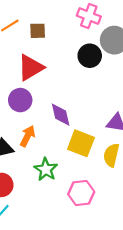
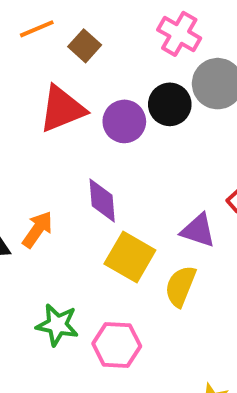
brown square: (38, 31) -> (85, 46), turned 35
purple circle: (20, 100) -> (124, 121), moved
green star: (46, 169) -> (57, 325), moved, turned -30

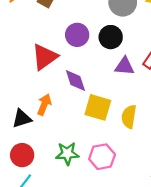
black circle: (170, 104) -> (111, 37), moved
red triangle: (62, 109) -> (45, 57), moved
purple triangle: (198, 230) -> (124, 66), moved

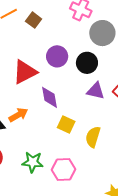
orange arrow: (44, 105) -> (18, 115), turned 30
yellow square: (98, 107) -> (66, 125), size x0.7

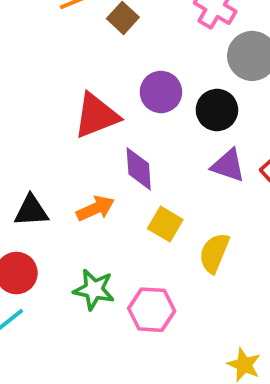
orange arrow: (18, 115) -> (95, 208), moved

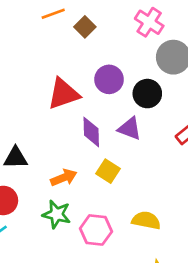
purple triangle: (228, 165) -> (130, 129), moved
orange arrow: (95, 208) -> (64, 178), moved
yellow semicircle: (214, 253) -> (146, 220), moved, turned 76

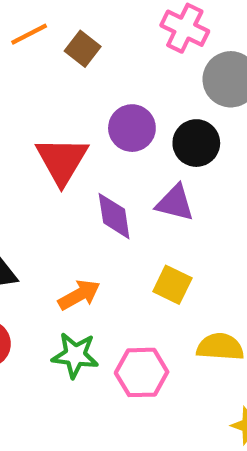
red triangle: (64, 94) -> (62, 160), turned -33
yellow square: (108, 171) -> (172, 285), moved

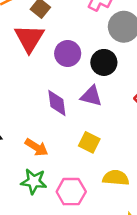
red triangle: (62, 160) -> (29, 38), moved
orange arrow: (79, 295) -> (37, 147), turned 60

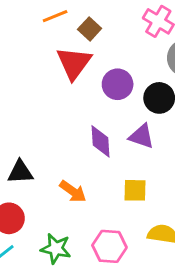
yellow square: (89, 142) -> (135, 190), turned -30
green star: (34, 181) -> (56, 249), moved

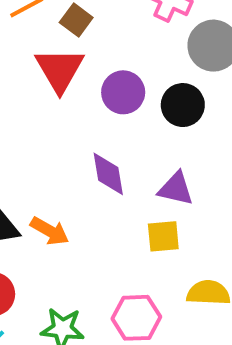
purple triangle: (142, 136) -> (176, 189), moved
orange arrow: (73, 191) -> (50, 231), moved

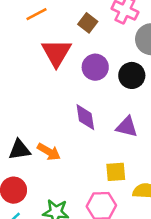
brown square: (76, 20) -> (88, 23), moved
yellow square: (163, 236) -> (116, 172), moved

